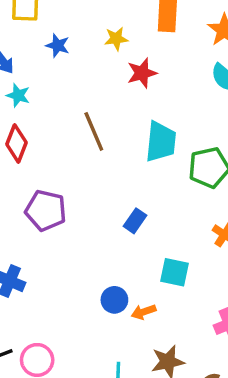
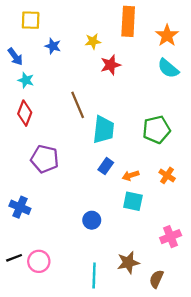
cyan trapezoid: (161, 142) -> (103, 130), moved
orange arrow: (144, 312) -> (131, 175), moved

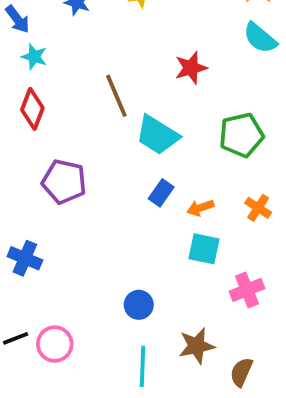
red star: (111, 65) -> (191, 68), moved
cyan trapezoid: (103, 130) -> (157, 135), turned 116
blue circle: (92, 220) -> (139, 305), moved
pink cross: (171, 237) -> (247, 290), moved

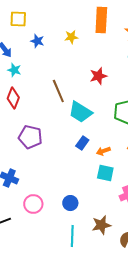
pink circle: (55, 344) -> (33, 204), moved

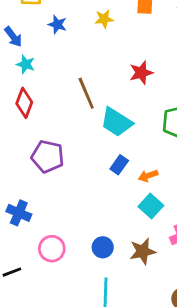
cyan square: (105, 173) -> (151, 206), turned 30
brown star: (101, 225) -> (143, 251), moved

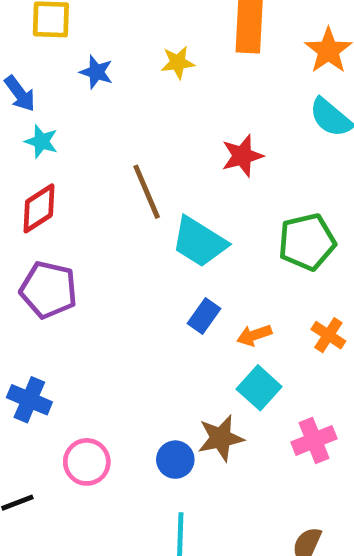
red diamond: (24, 103) -> (39, 208), turned 36
purple pentagon: (48, 156) -> (49, 290), moved
brown star: (143, 251) -> (221, 438), moved

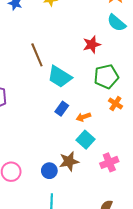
red star: (242, 156) -> (92, 45), moved
orange cross: (328, 335) -> (115, 103), moved

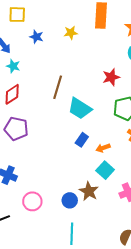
brown line: (37, 55) -> (58, 87), turned 40
brown star: (69, 161) -> (89, 191), turned -30

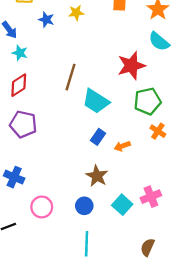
yellow star: (71, 33) -> (76, 13), moved
red star: (111, 77) -> (131, 66), size x1.4
cyan square: (105, 170) -> (122, 205), moved
brown star: (89, 191) -> (97, 176), moved

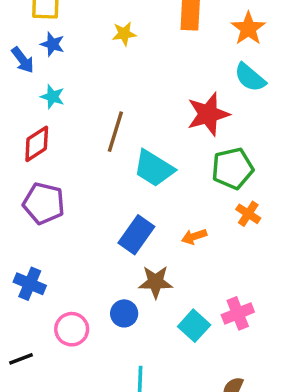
blue star: (46, 20) -> (52, 44), moved
cyan star: (20, 53) -> (52, 97), moved
blue rectangle: (98, 137) -> (136, 235), moved, size x1.5
brown star: (97, 176) -> (156, 282), turned -30
blue circle: (84, 206) -> (124, 313), moved

